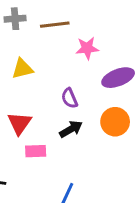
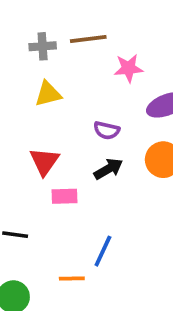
gray cross: (15, 19) -> (43, 46), moved
purple semicircle: (69, 98) -> (107, 130), turned -54

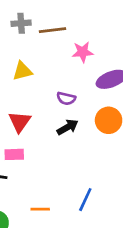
gray cross: (43, 46) -> (21, 23), moved
pink rectangle: (65, 196) -> (14, 154), moved
blue line: (103, 251) -> (85, 200), moved

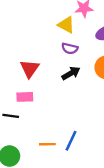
yellow triangle: (22, 71) -> (66, 25), moved, turned 42
blue line: (85, 200) -> (71, 141), moved

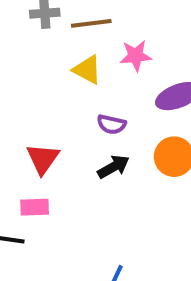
yellow triangle: (66, 25) -> (87, 70), moved

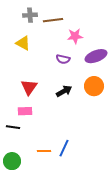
yellow triangle: (87, 70) -> (23, 43), moved
purple semicircle: (111, 124) -> (63, 59), moved

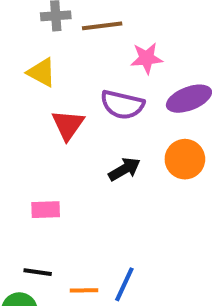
purple semicircle: (63, 59) -> (122, 105), size x1.5
red triangle: (29, 87) -> (68, 125), moved
black line: (13, 127) -> (38, 272), moved

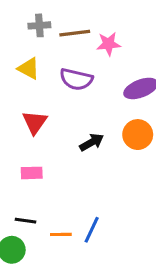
pink star: (147, 58) -> (109, 44), moved
purple semicircle: (122, 105) -> (76, 79), moved
red triangle: (68, 125) -> (35, 122), moved

